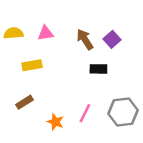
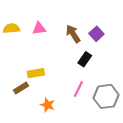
yellow rectangle: (32, 65) -> (36, 73), moved
black rectangle: (98, 69) -> (85, 59), turned -56
pink line: (85, 113) -> (78, 89), moved

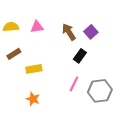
brown rectangle: (21, 88) -> (14, 54), moved
orange star: (48, 105) -> (33, 99), moved

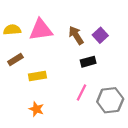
pink triangle: (37, 27) -> (41, 30), size x1.6
black rectangle: (80, 56) -> (88, 62), turned 40

